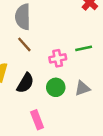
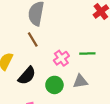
pink cross: (58, 58) -> (61, 58), turned -35
gray triangle: (82, 88) -> (80, 81), moved

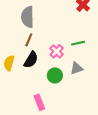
brown line: (33, 39) -> (29, 40), turned 64
black semicircle: (27, 76) -> (31, 60), moved

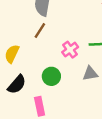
black semicircle: (31, 60) -> (17, 84), moved
green circle: (55, 75) -> (51, 76), moved

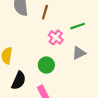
brown line: (40, 31) -> (45, 12), moved

